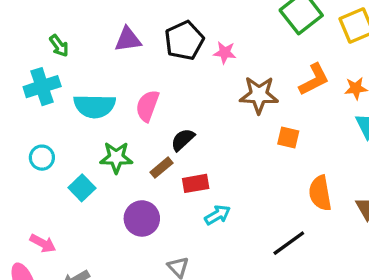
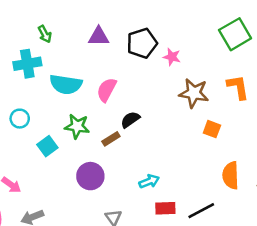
orange L-shape: (314, 80) -> (238, 87), turned -80
red rectangle: (196, 183) -> (165, 208), moved

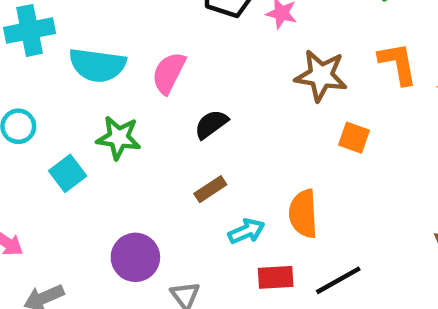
brown rectangle: (111, 139) -> (210, 189), moved
orange semicircle: (231, 175) -> (303, 214), moved
purple circle: (90, 176) -> (135, 257), moved

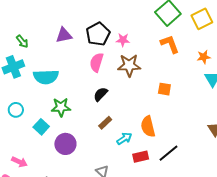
orange L-shape: (398, 64) -> (170, 44), moved
pink semicircle: (169, 73) -> (97, 62), moved
brown star: (321, 76) -> (129, 65), moved
purple circle: (135, 257) -> (65, 144), moved

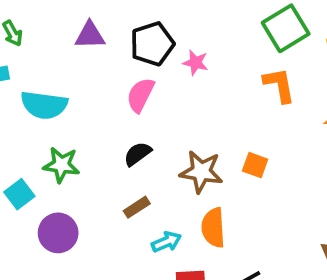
brown star: (129, 65) -> (201, 172), moved

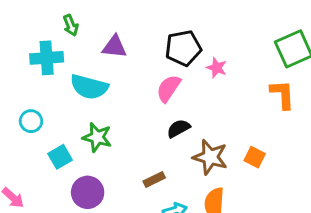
purple triangle: (90, 35) -> (115, 47), moved
black semicircle: (138, 154) -> (178, 128), moved

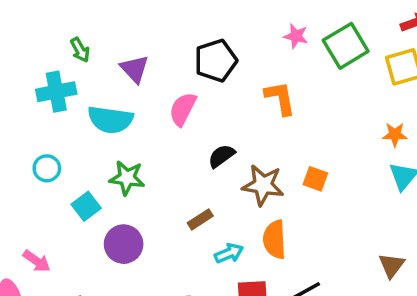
purple triangle: (115, 47) -> (135, 69), turned 48
pink star: (217, 68) -> (296, 36), moved
pink semicircle: (169, 88) -> (183, 109), moved
orange L-shape: (282, 94) -> (280, 98), moved

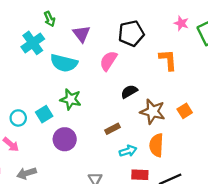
cyan cross: (56, 92) -> (33, 43), turned -30
cyan circle: (47, 168) -> (18, 118), moved
orange square: (315, 179) -> (185, 111), turned 32

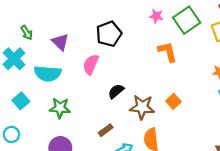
orange L-shape: (168, 60) -> (168, 52), moved
cyan square: (44, 114) -> (21, 101), moved

